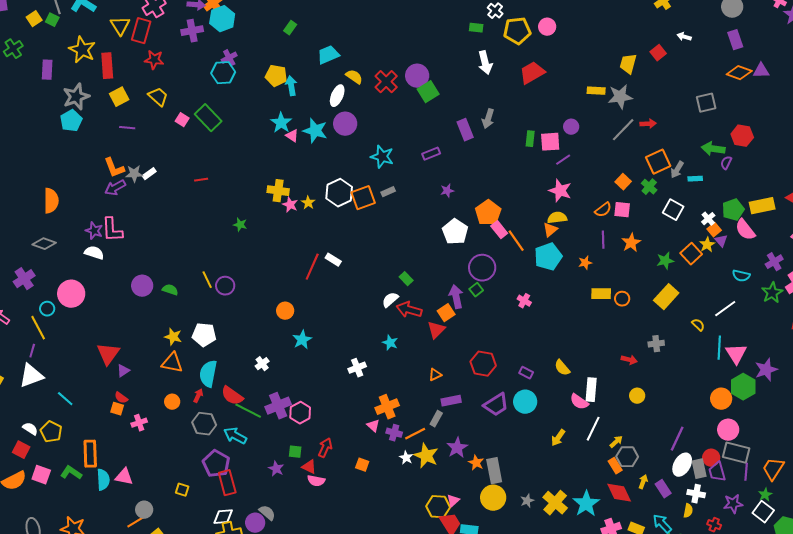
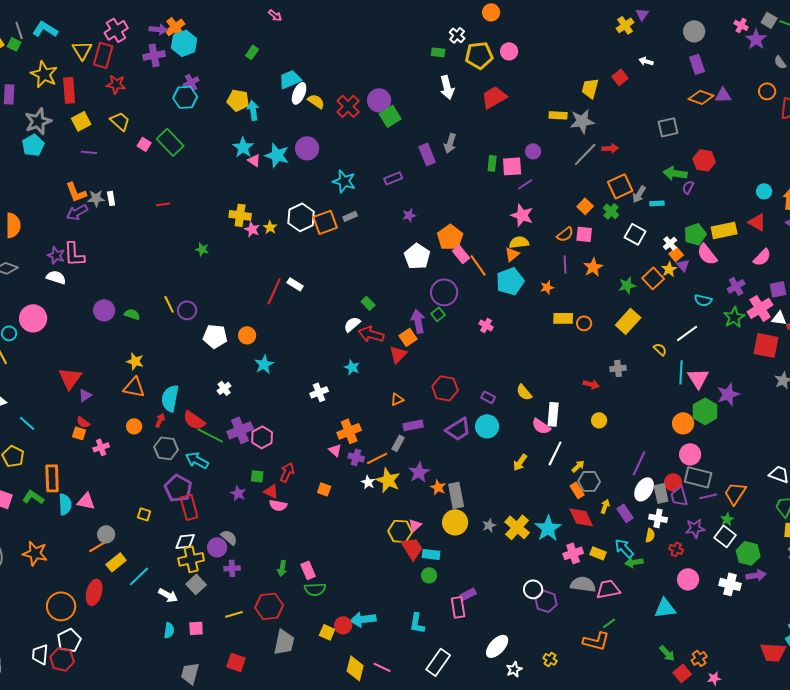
white ellipse: (337, 96) -> (299, 93), moved
white rectangle: (149, 174) -> (111, 198), turned -64
white pentagon: (204, 335) -> (215, 336), moved
purple line: (746, 472) -> (708, 496), turned 72

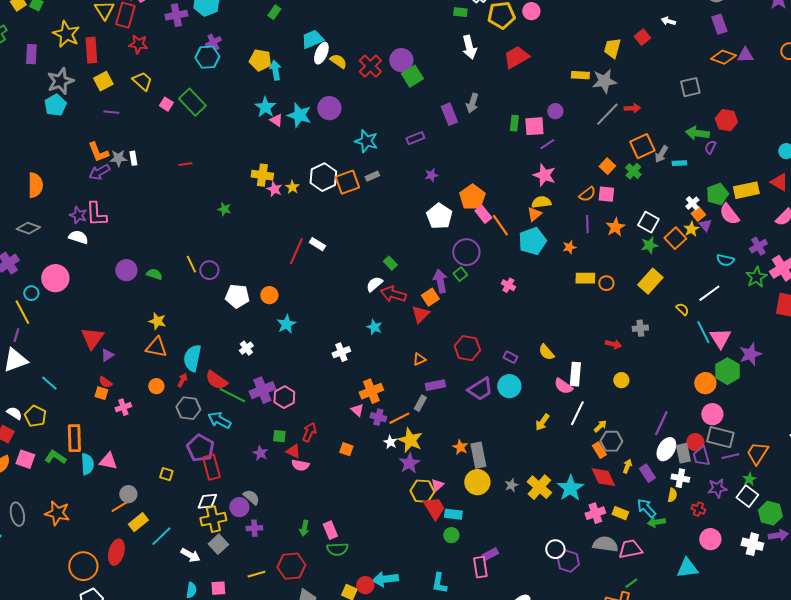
white square: (635, 234) -> (648, 222), moved
cyan line: (681, 372) -> (703, 332), turned -30
purple star: (419, 472) -> (409, 463), moved

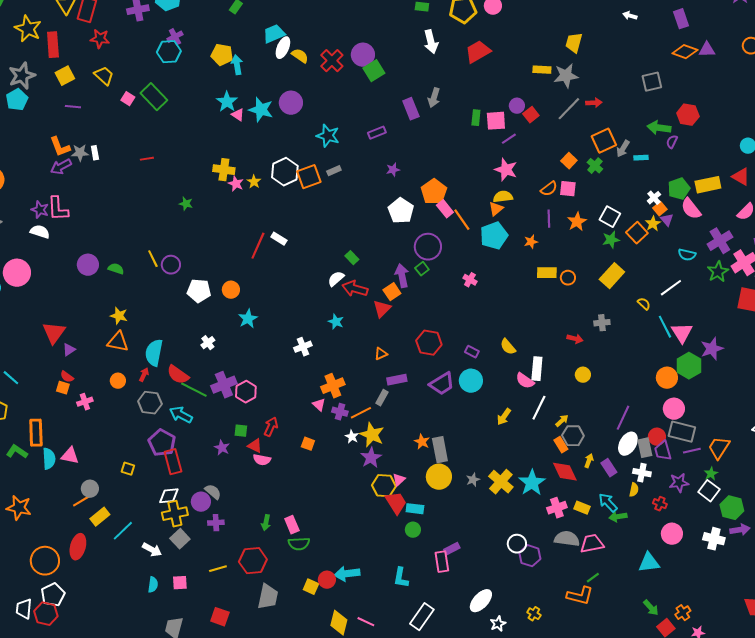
red square: (642, 37) -> (531, 115), moved
purple cross: (758, 246) -> (720, 241), size x1.4

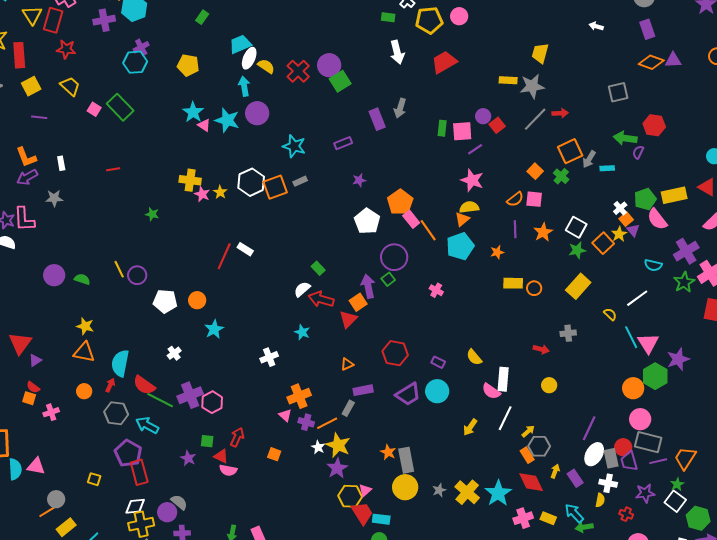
cyan arrow: (237, 65) -> (244, 86), moved
gray star: (80, 153) -> (54, 198), moved

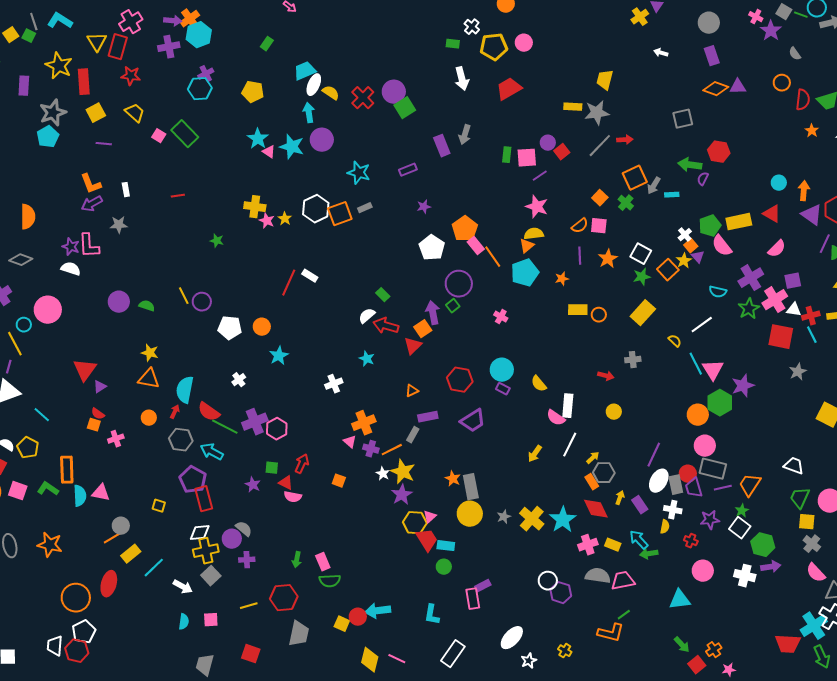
cyan circle: (437, 391) -> (502, 370), moved

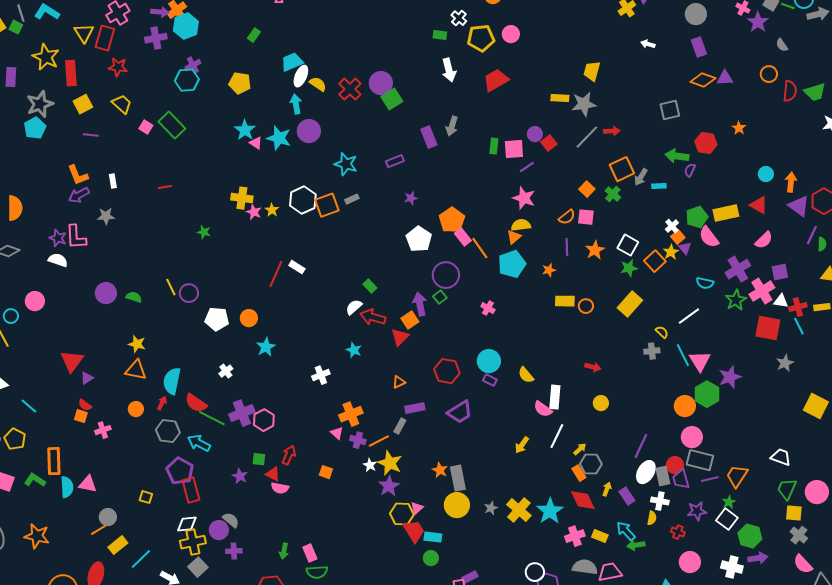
orange star: (812, 131) -> (739, 128), moved
pink circle: (48, 310) -> (35, 301), size x0.7
gray cross: (633, 360) -> (652, 351), moved

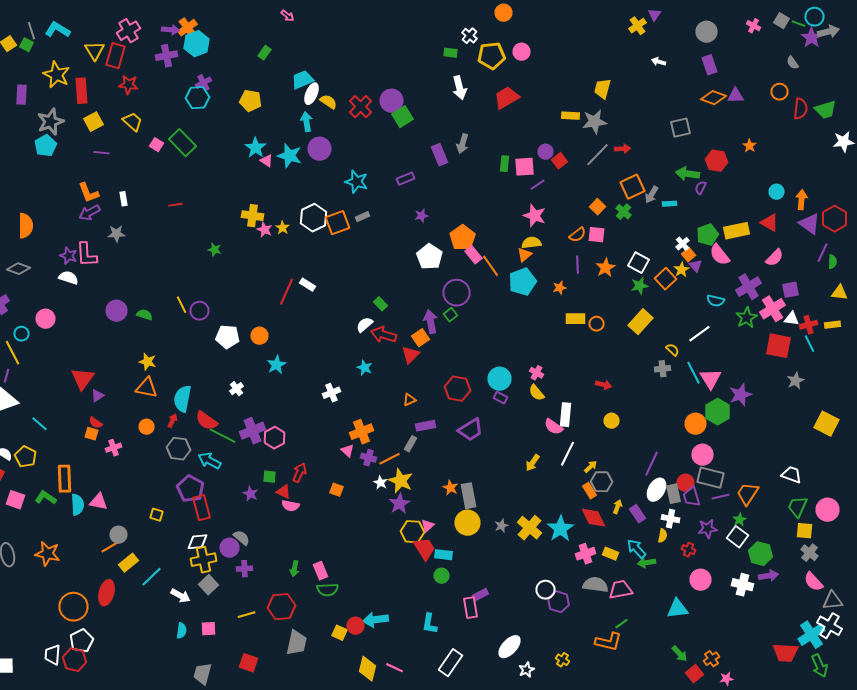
purple star: (758, 22) -> (812, 38), moved
pink cross: (488, 308) -> (536, 373), moved

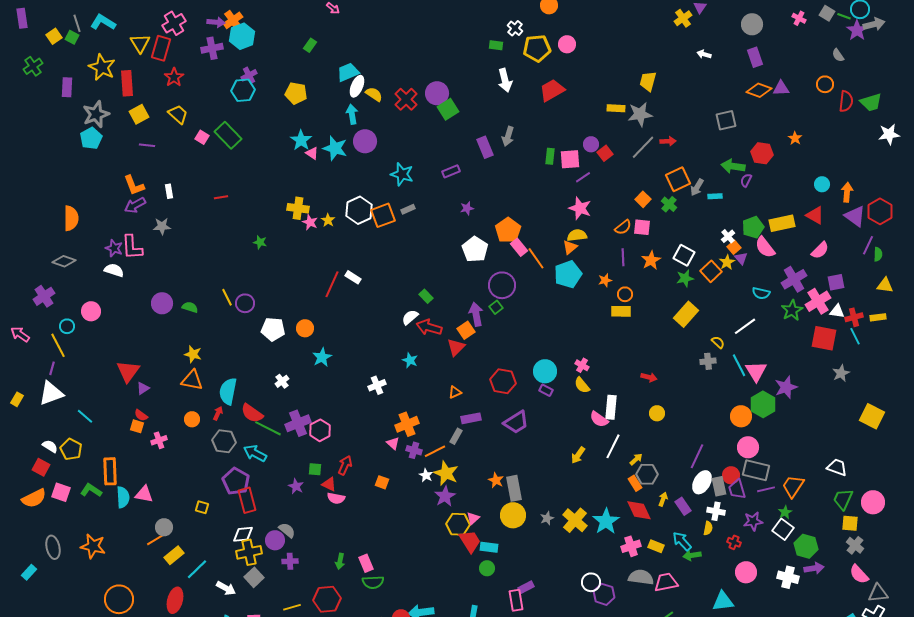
red star: (128, 85) -> (174, 77), turned 30
orange circle: (596, 324) -> (625, 294), moved
red ellipse: (106, 593) -> (175, 600), moved

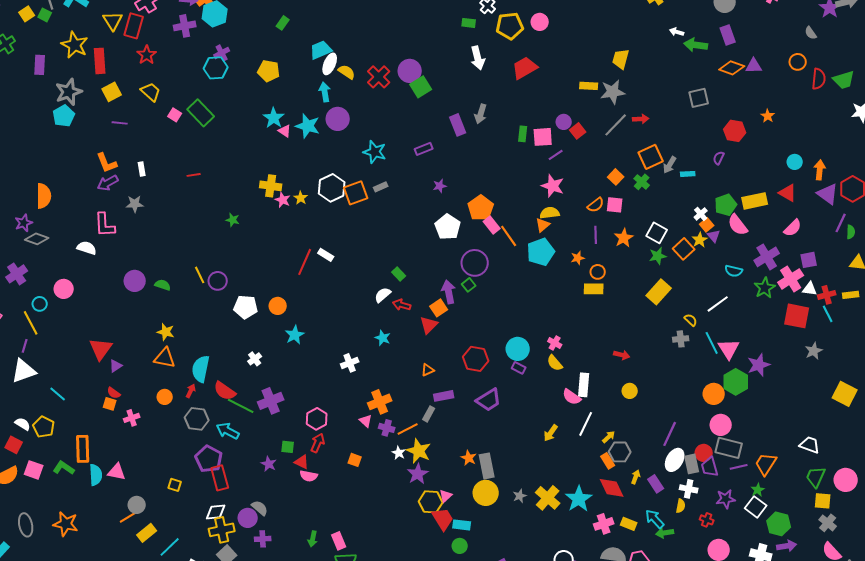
green arrow: (733, 166) -> (696, 45), moved
purple star: (114, 248) -> (24, 223), moved, turned 30
red arrow: (429, 327) -> (402, 305), size x0.7
pink hexagon: (320, 430) -> (317, 419), moved

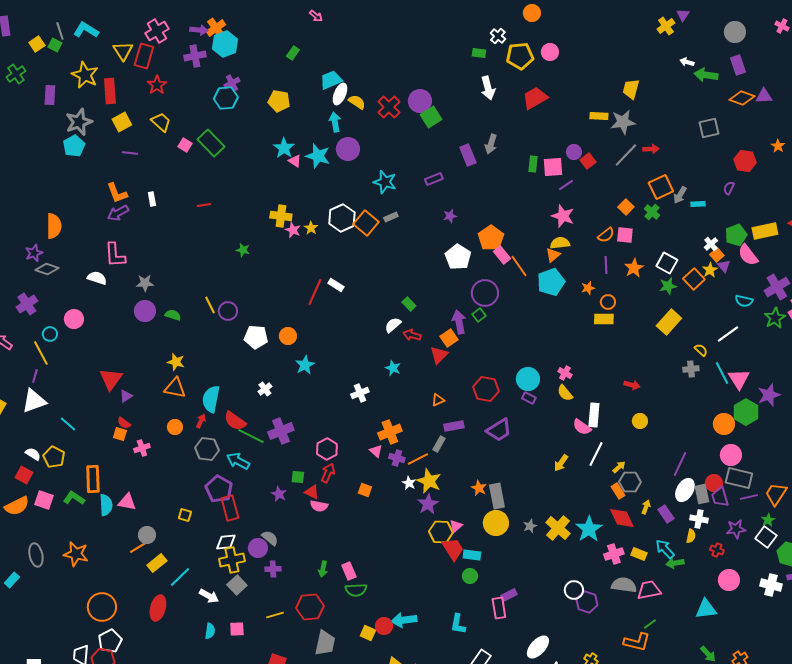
orange square: (356, 193) -> (366, 223), turned -30
gray star: (135, 204) -> (145, 283), moved

